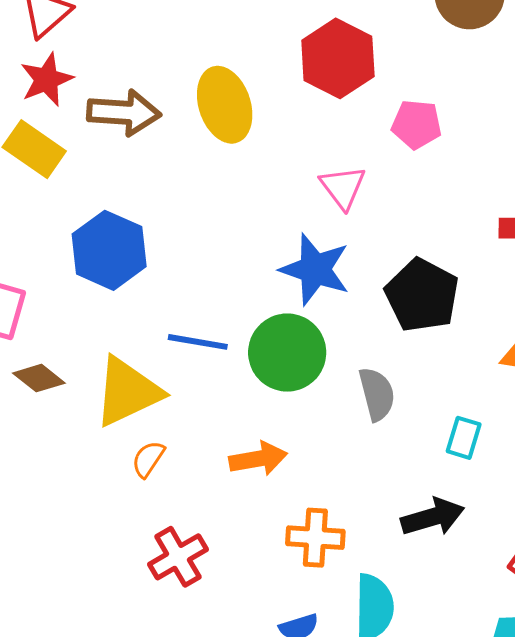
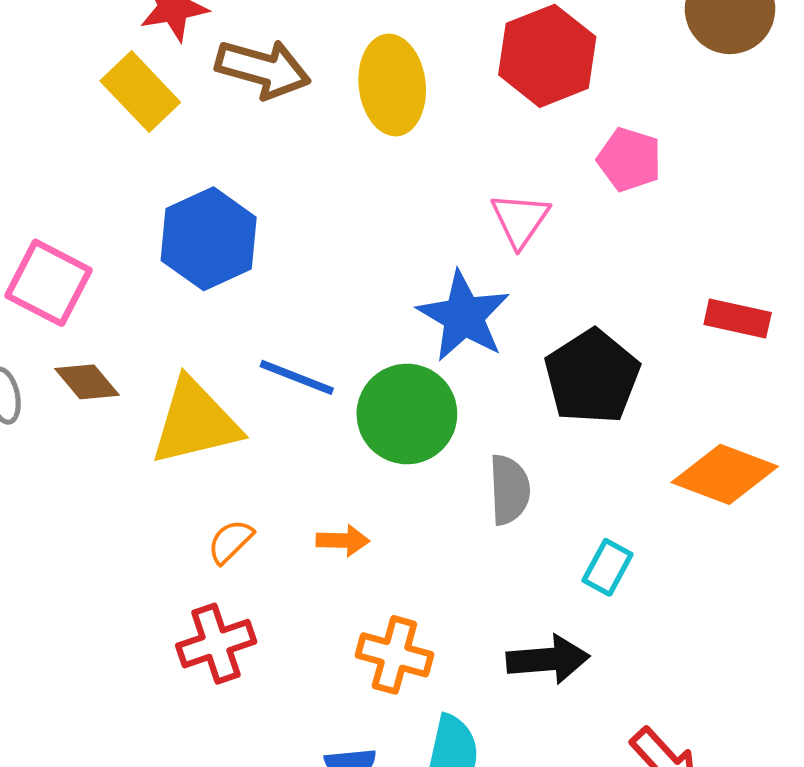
orange semicircle: (148, 459) -> (230, 542), moved
orange arrow: (258, 459) -> (343, 541), size x0.7

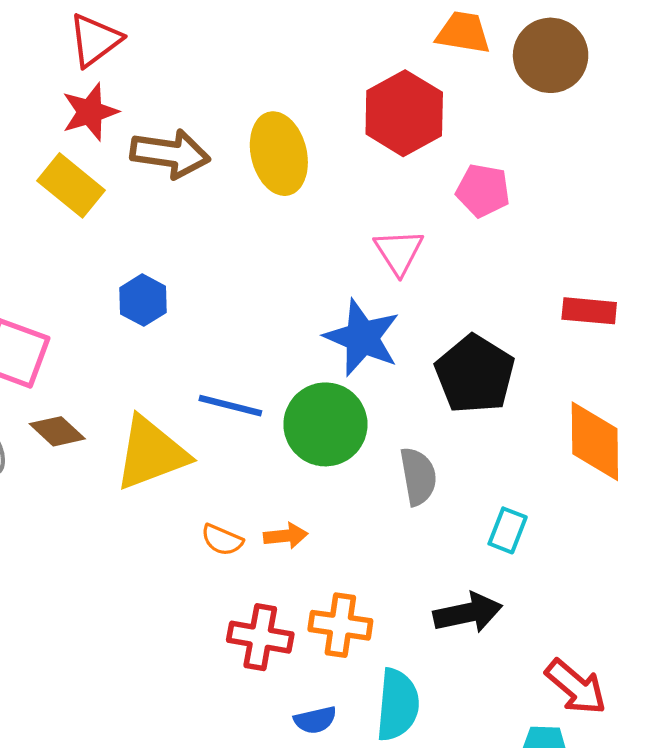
blue hexagon: (209, 239) -> (143, 300), size x0.6
orange diamond: (725, 474) -> (595, 441), turned 76
orange semicircle: (230, 542) -> (222, 540), moved, turned -105
red cross: (216, 644) -> (260, 637), moved, turned 36

